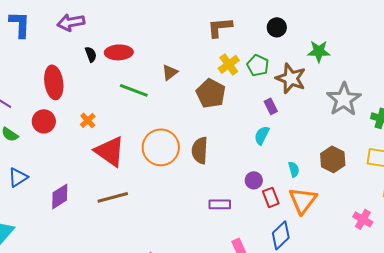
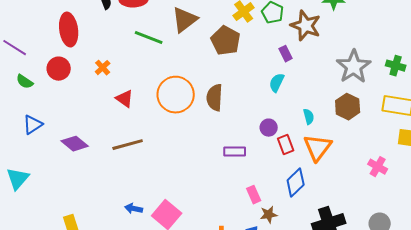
brown triangle: (170, 72) -> (185, 20), size x1.6
gray star: (344, 99) -> (354, 67), moved
red triangle: (110, 151) -> (125, 99), size x0.6
purple diamond: (60, 196) -> (75, 144), turned 72

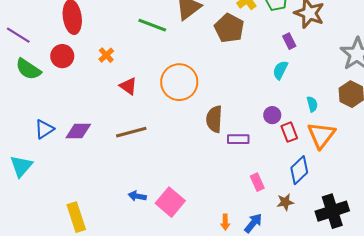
green semicircle: (25, 82) -> (28, 69), size x1.5
brown semicircle: (215, 98) -> (214, 119), moved
blue triangle: (33, 125) -> (44, 129), moved
purple diamond: (75, 144) -> (78, 131), turned -40
brown star: (269, 215) -> (285, 202), moved

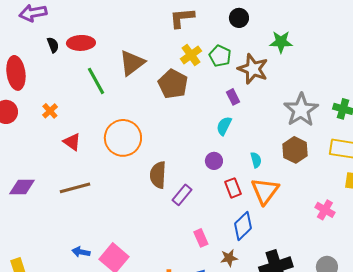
green line: (152, 25) -> (96, 81), turned 40
purple circle: (272, 115) -> (214, 161), moved
purple rectangle: (238, 139) -> (182, 195), turned -50

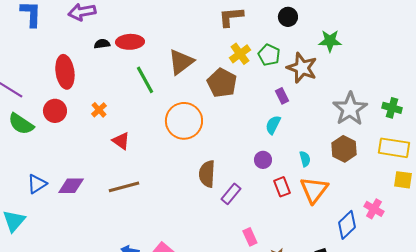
black semicircle: (53, 45) -> (102, 44), turned -77
orange circle: (123, 138) -> (184, 121), moved
blue diamond: (243, 226) -> (347, 225), moved

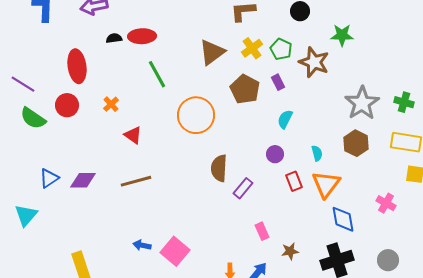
brown triangle: (181, 62) -> (212, 52), moved
brown pentagon: (222, 83) -> (245, 89), moved
purple rectangle: (282, 96) -> (278, 82), moved
blue diamond: (347, 225) -> (343, 219), moved, turned -56

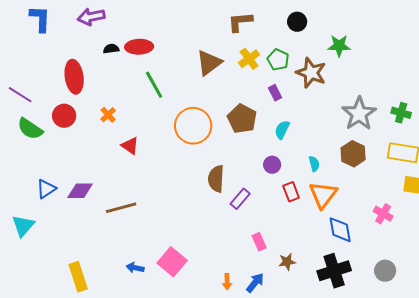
brown pentagon: (245, 89) -> (242, 119), moved
brown line: (136, 181) -> (121, 208), moved
blue arrow: (142, 245) -> (135, 268), moved

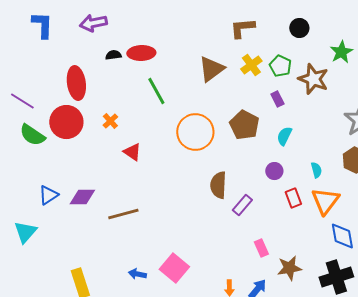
green star: (339, 46) -> (341, 52), turned -30
red circle: (64, 116) -> (66, 122), size x1.4
brown star: (287, 262) -> (289, 268), size x1.4

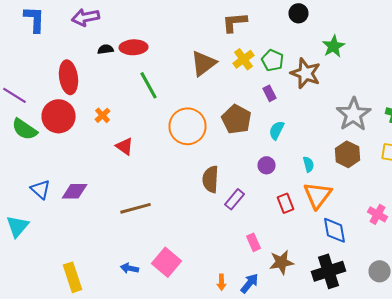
black circle: (299, 28) -> (298, 13), moved
blue triangle: (48, 195) -> (40, 189), turned -45
red rectangle: (293, 198) -> (286, 203), moved
brown line: (123, 214) -> (136, 208), moved

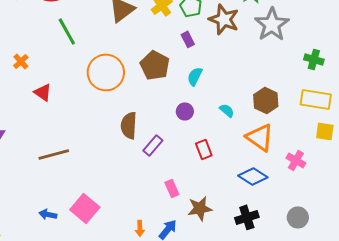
gray star: (354, 114) -> (272, 24), moved
cyan semicircle: (308, 164) -> (227, 110), turned -35
orange triangle: (318, 195) -> (260, 137), moved, turned -32
blue diamond: (334, 230) -> (253, 176), turned -48
black cross: (328, 271) -> (247, 217), size x0.7

